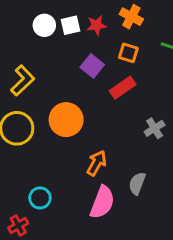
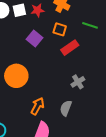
red rectangle: (123, 88) -> (70, 48), moved
gray semicircle: (137, 183) -> (66, 108), moved

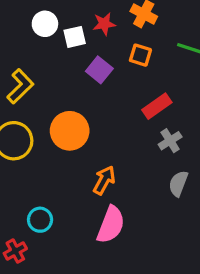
white square: (19, 10) -> (75, 37), moved
red rectangle: (70, 48) -> (157, 106), moved
gray semicircle: (66, 108) -> (178, 183), moved

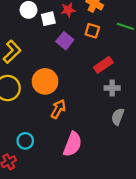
gray cross: (170, 141) -> (112, 88), turned 32
orange arrow: (104, 180) -> (58, 109), moved

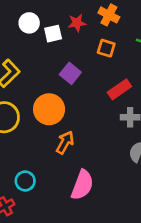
purple square: (65, 41) -> (70, 73), moved

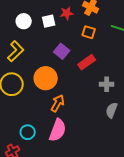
white circle: (29, 23) -> (24, 21), moved
red rectangle: (119, 89) -> (87, 62), moved
pink semicircle: (82, 185) -> (58, 130), moved

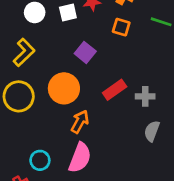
red rectangle: (87, 62) -> (115, 90), moved

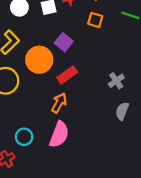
orange circle: (64, 88) -> (39, 60), moved
red rectangle: (115, 90) -> (67, 75), moved
gray cross: (145, 96) -> (116, 81), turned -35

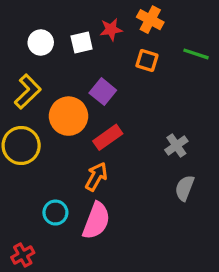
cyan circle: (24, 137) -> (55, 213), moved

